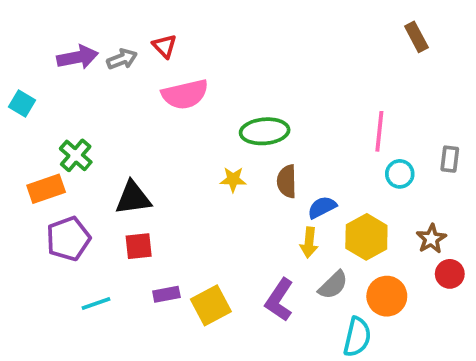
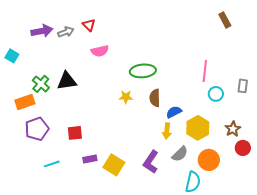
pink semicircle: (185, 94) -> (100, 51), size x0.7
black triangle: (133, 198) -> (67, 81), moved
yellow square: (211, 305) -> (114, 165), turned -30

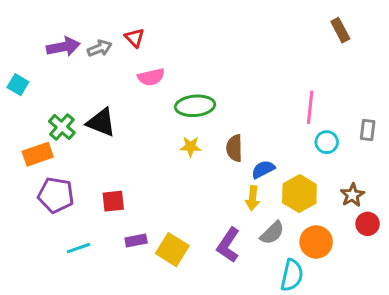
green ellipse: (143, 71) -> (195, 106), moved
black triangle: (67, 81) -> (101, 122), turned 30
purple pentagon: (37, 129) -> (56, 195), turned 30

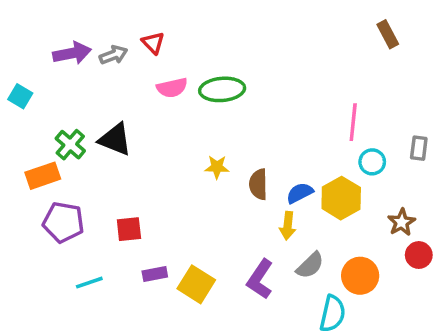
green ellipse: (195, 106) -> (222, 89), moved
brown semicircle: (234, 148) -> (258, 184), moved
yellow hexagon: (299, 194) -> (341, 198), moved

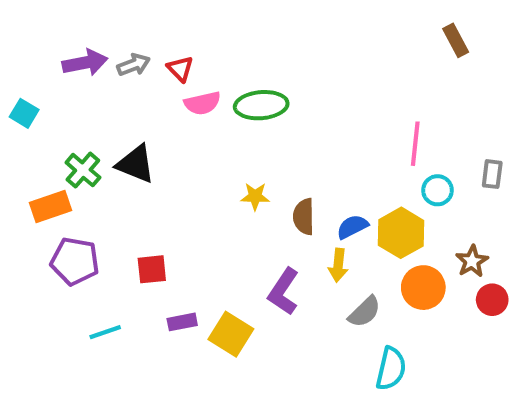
red triangle: (153, 43) -> (180, 69), moved
orange circle: (360, 276) -> (423, 288), moved
purple L-shape: (260, 279) -> (283, 292), moved

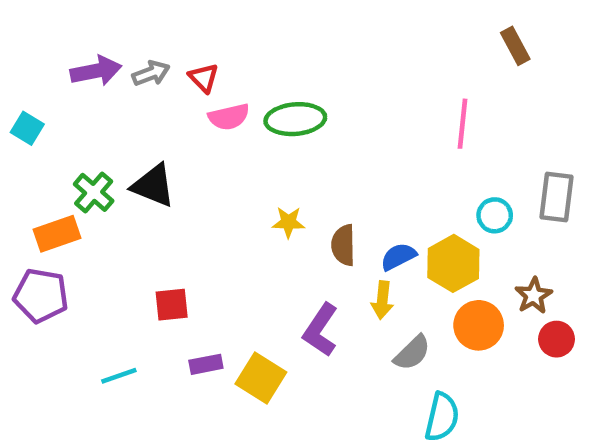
pink line: (415, 144) -> (463, 124), moved
gray rectangle: (492, 174) -> (557, 197), size x1.5
purple pentagon: (75, 261) -> (41, 296), moved

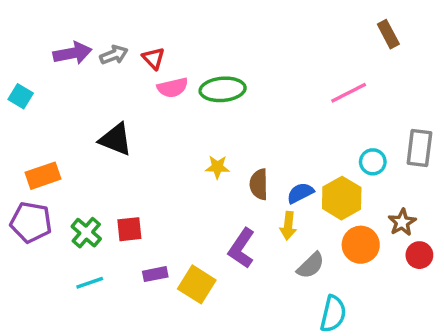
pink line: (463, 124) -> (349, 93), turned 57
green cross: (94, 192) -> (86, 233), moved

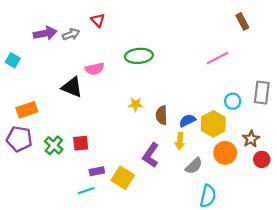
red triangle: (154, 58) -> (98, 20), moved
pink semicircle: (173, 88) -> (95, 69), moved
cyan line: (90, 283) -> (86, 191), moved

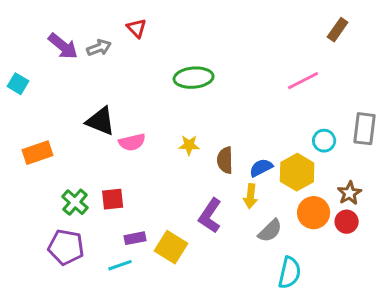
brown rectangle: (242, 21) -> (338, 30), turned 63
purple arrow: (45, 33) -> (63, 46), turned 50
pink semicircle: (95, 69) -> (132, 142), moved
purple pentagon: (19, 139) -> (66, 247), moved
red circle: (262, 159) -> (347, 222), moved

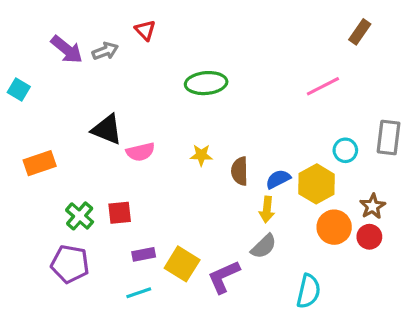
purple L-shape: (210, 216) -> (224, 277), moved, turned 32
gray semicircle: (270, 231) -> (264, 246), moved
cyan line: (120, 265) -> (139, 293), moved

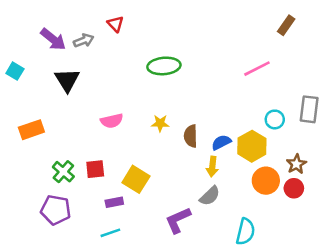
black triangle: (107, 129) -> (67, 80), moved, turned 36
yellow square: (182, 264) -> (136, 179), moved

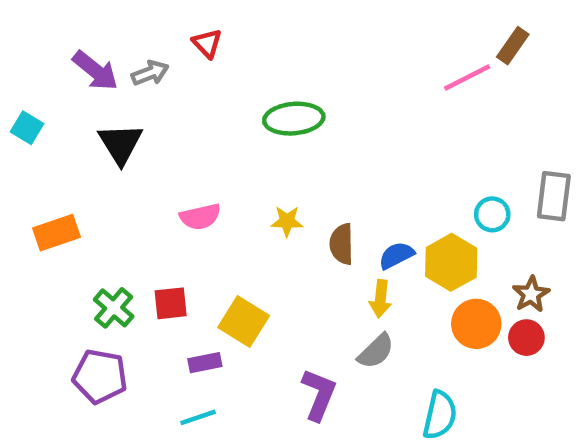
pink line: (257, 69) -> (467, 78), moved
purple L-shape: (178, 220) -> (319, 395), turned 136

